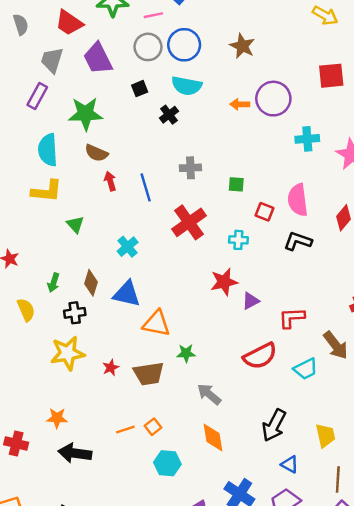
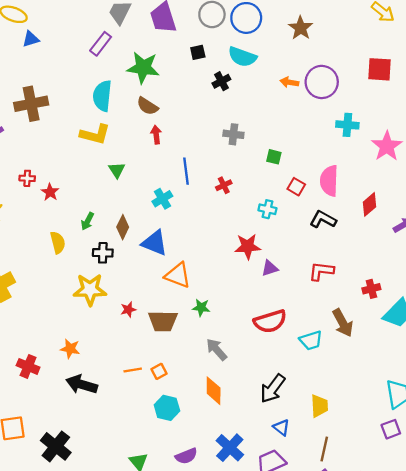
blue line: (146, 187) -> (186, 171), moved
red cross: (189, 222) -> (224, 185), size x0.5
red L-shape: (292, 318) -> (321, 271), moved

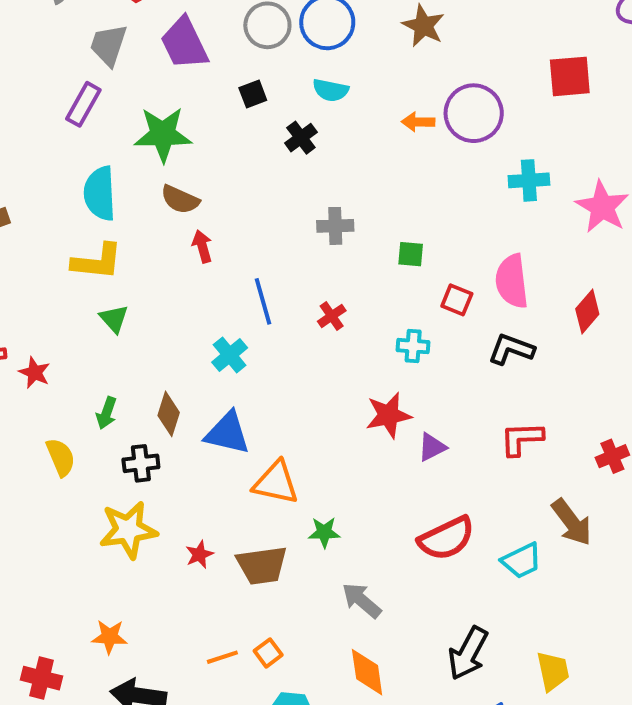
cyan semicircle: (242, 57) -> (331, 90), size x0.7
green triangle: (117, 170) -> (114, 319), moved

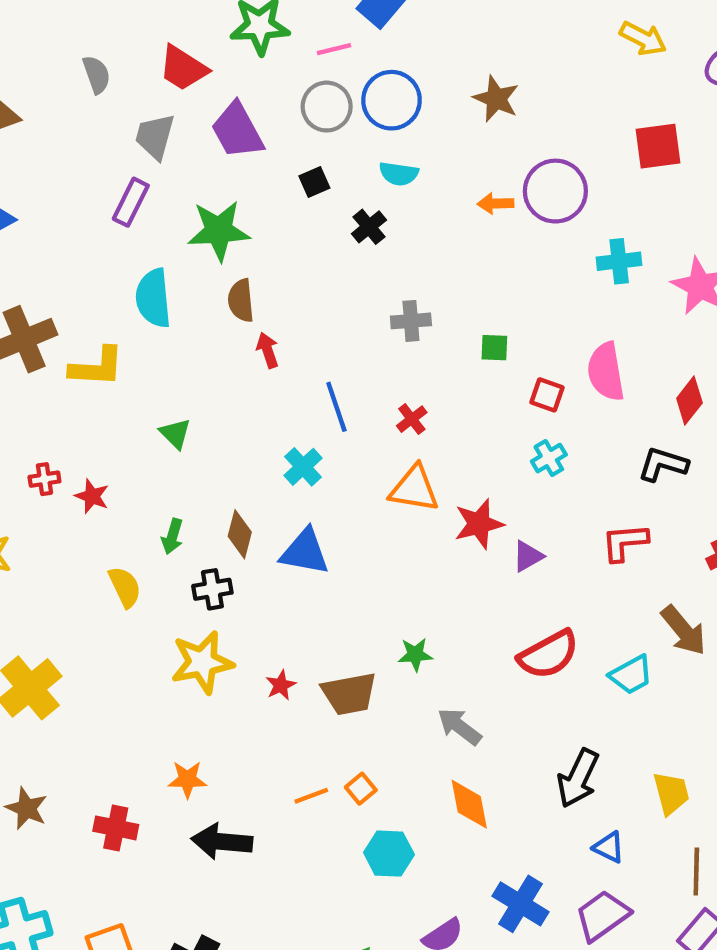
brown semicircle: (180, 200) -> (241, 301), turned 63
yellow L-shape: (97, 262) -> (97, 367), moved
cyan cross: (413, 346) -> (549, 458), moved, turned -32
black L-shape: (511, 349) -> (663, 464), moved
orange triangle: (276, 483) -> (414, 489), moved

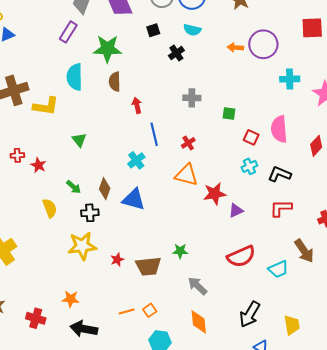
red arrow: (268, 350) -> (137, 105), moved
black L-shape: (663, 464) -> (279, 174), moved
green arrow: (172, 536) -> (74, 187), turned -70

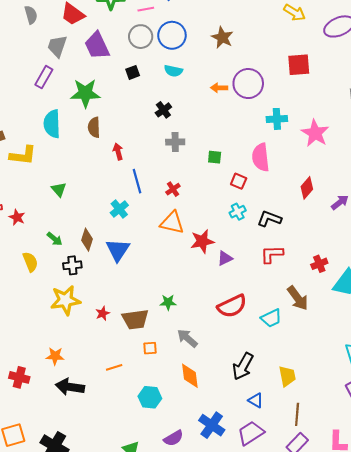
black cross: (176, 53) -> (163, 110), moved
pink semicircle: (279, 129) -> (261, 157), moved
blue triangle: (134, 199) -> (118, 250), turned 50
orange square: (150, 310) -> (150, 348), moved, turned 32

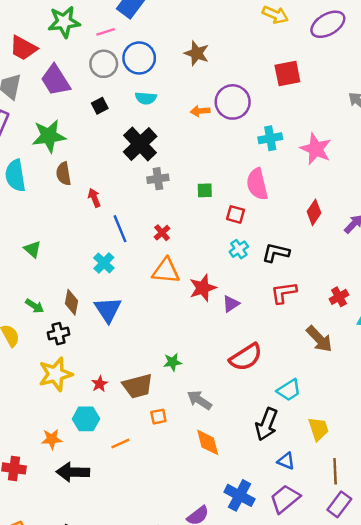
black cross: (163, 110) -> (140, 144), size x1.8
cyan trapezoid: (271, 318) -> (289, 390), moved
cyan hexagon: (150, 397) -> (86, 419), moved

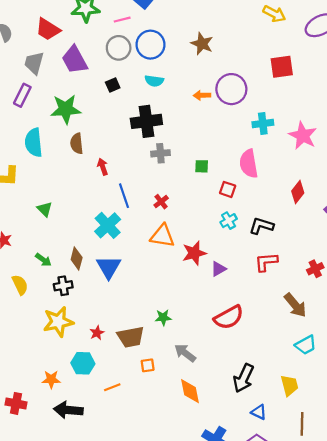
black cross: (140, 144) -> (146, 121), turned 32
cyan cross: (104, 263) -> (108, 225), size x1.4
cyan trapezoid: (289, 390) -> (306, 345), moved

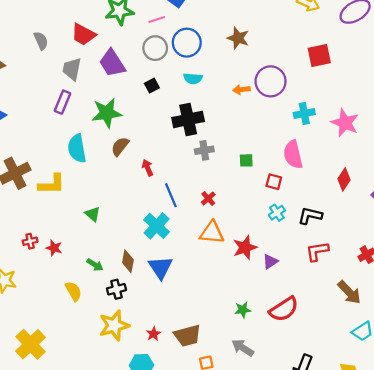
brown semicircle: (77, 144) -> (120, 146), turned 48
green star: (163, 318) -> (243, 310), moved

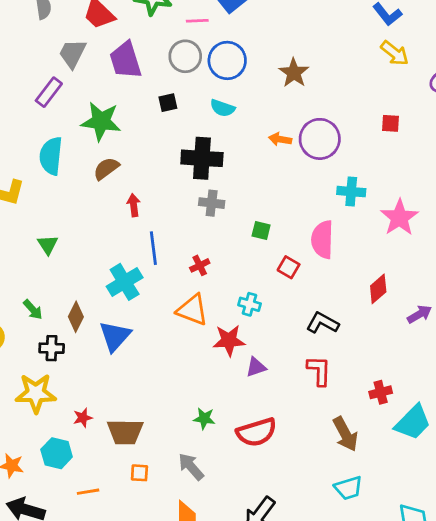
red square: (319, 56) -> (390, 123), size x0.6
cyan cross: (277, 213) -> (250, 304), moved, turned 35
red L-shape: (317, 251) -> (319, 371), turned 85

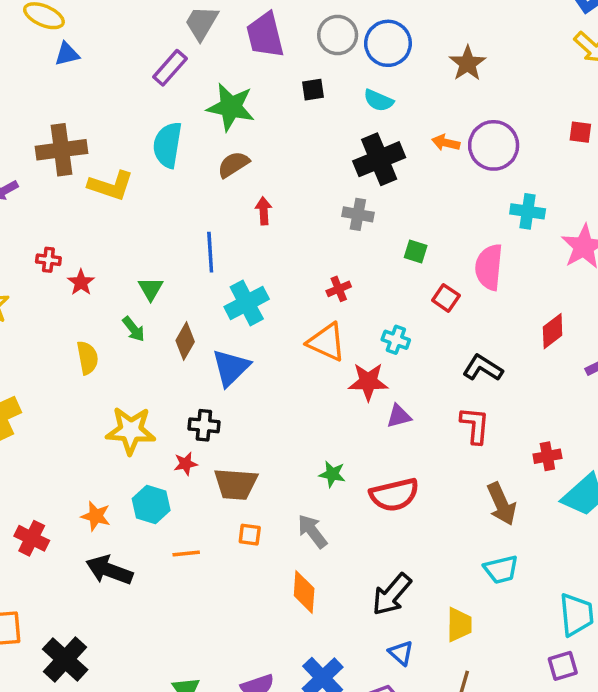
black cross: (202, 158) -> (379, 159), moved, turned -30
green triangle: (48, 245) -> (151, 289), moved
blue line: (153, 248) -> (210, 252), moved
black cross: (52, 348) -> (204, 425), moved

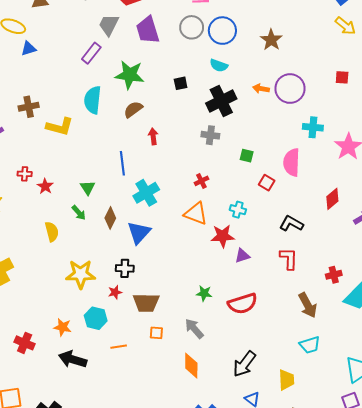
black square: (313, 90) -> (181, 83), moved
brown cross: (61, 150) -> (29, 107), size x0.7

